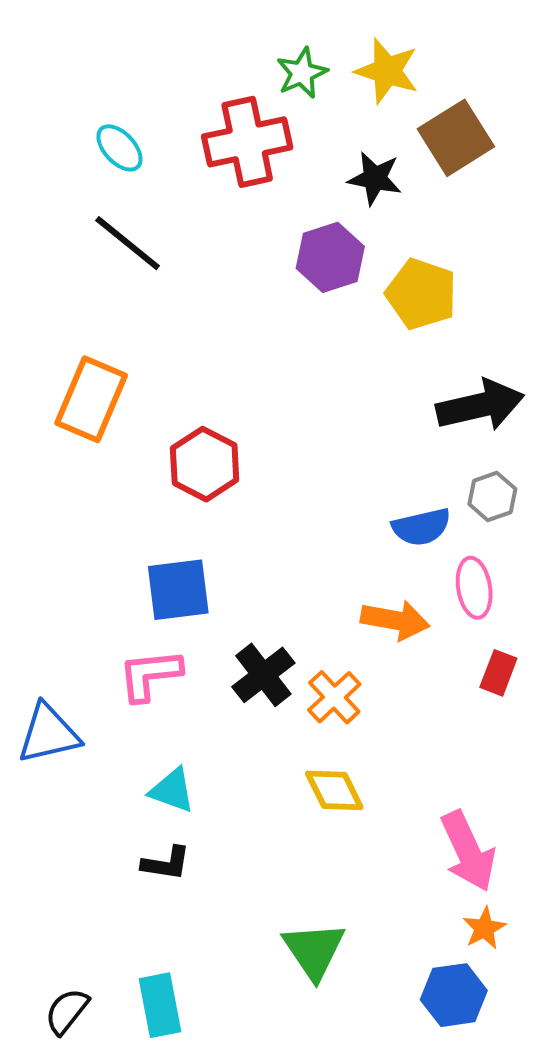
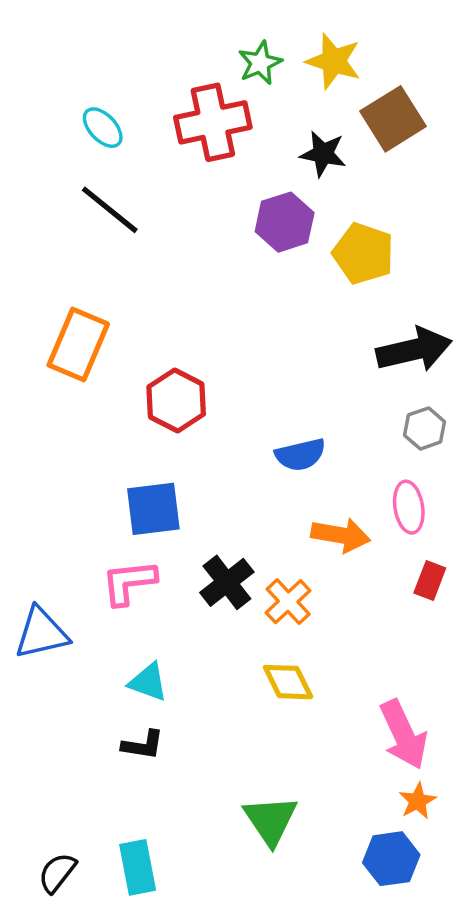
blue semicircle: (421, 527) -> (300, 455), moved

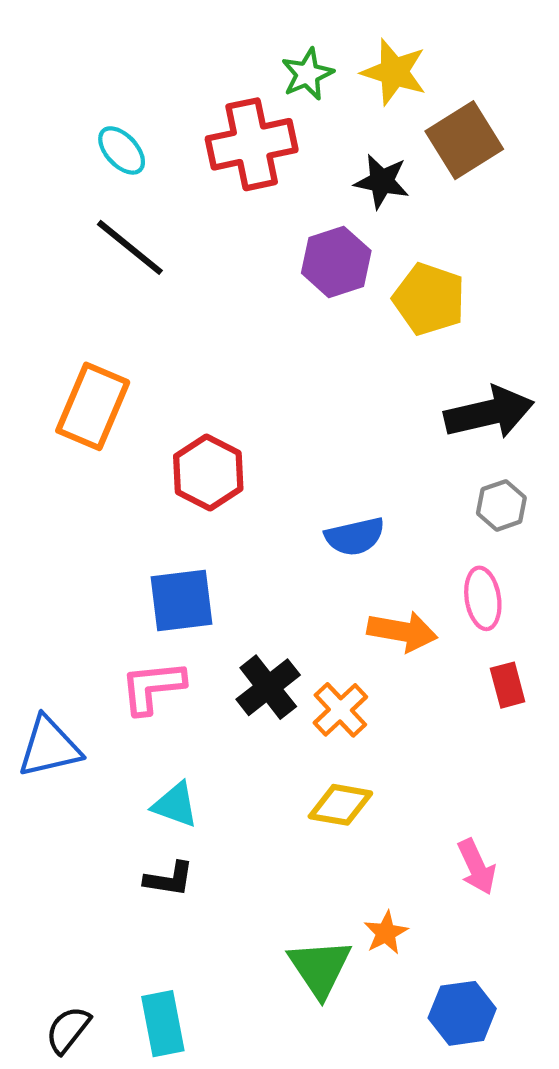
red rectangle: (430, 581) -> (508, 685), turned -36
yellow diamond: (288, 682) -> (340, 805), turned -54
pink arrow: (404, 735) -> (477, 867), size x0.7
orange star: (418, 801) -> (386, 933), moved

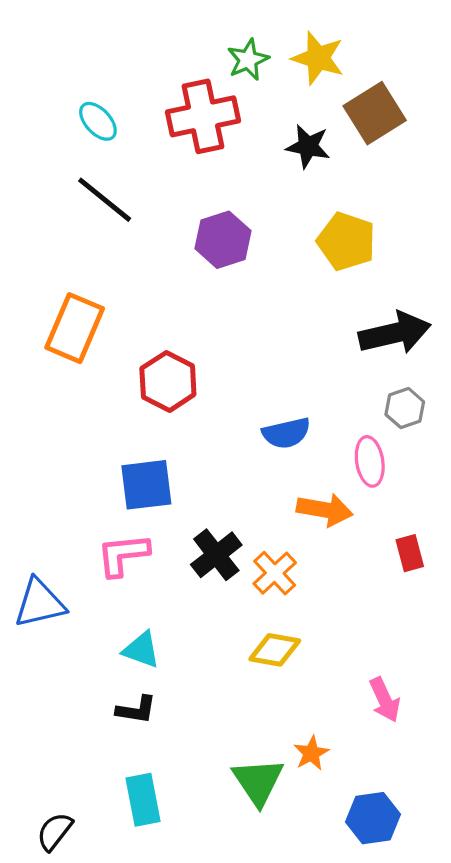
purple hexagon: (336, 262) -> (223, 240), moved
pink ellipse: (483, 598) -> (370, 461), moved
cyan rectangle: (163, 1024) -> (143, 800), moved

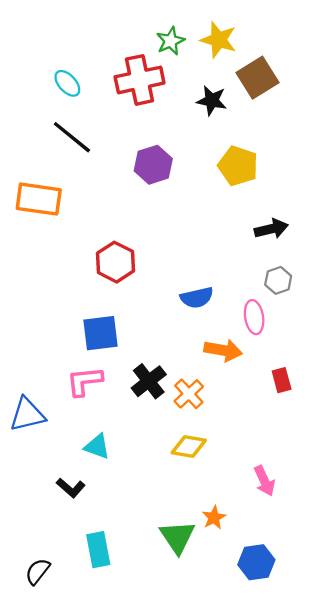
orange rectangle: (75, 328) -> (39, 199), moved, turned 75
black arrow: (395, 333) -> (271, 229), size x0.7
black L-shape: (136, 710) -> (71, 488), moved, turned 32

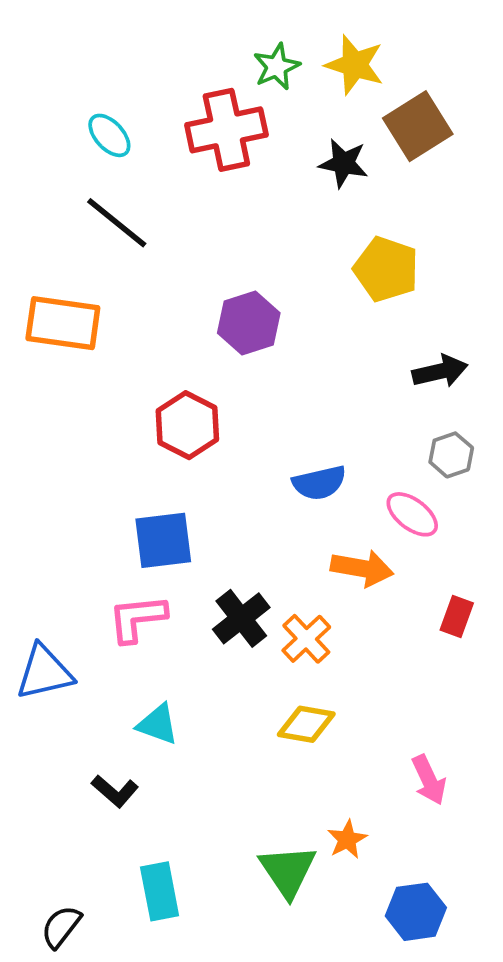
purple hexagon: (153, 165) -> (249, 323), moved
pink ellipse: (254, 317) -> (412, 514), turned -44
red rectangle: (282, 380) -> (457, 617), turned 35

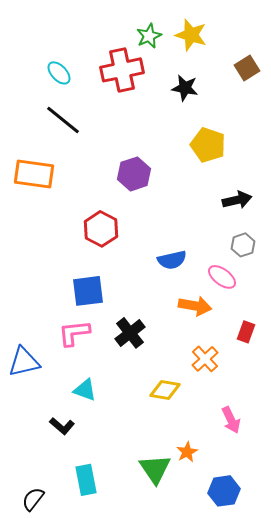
brown square: (418, 126) -> (247, 68), moved, size x0.7
orange cross: (306, 639) -> (205, 359), moved

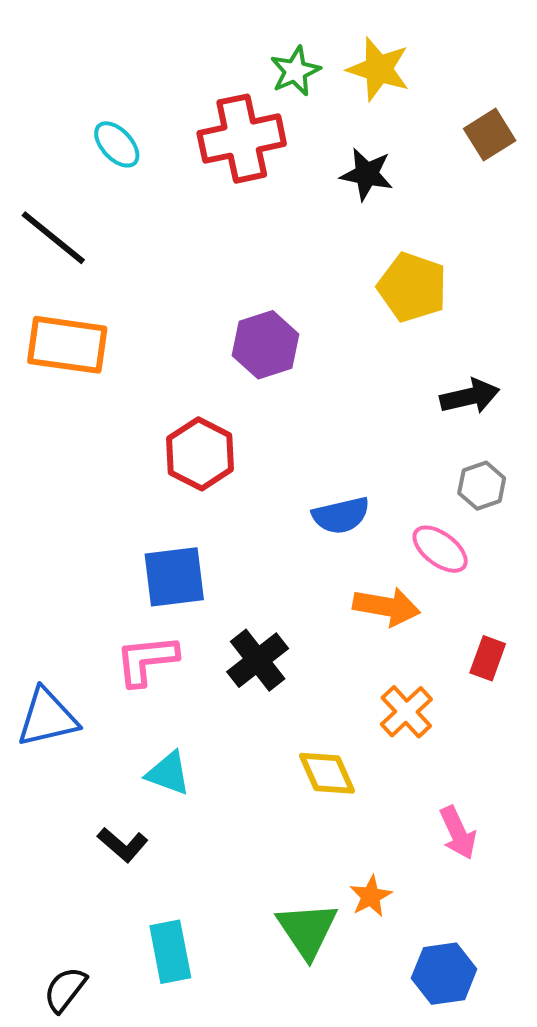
black line: (63, 120) -> (53, 238), moved
yellow diamond: (165, 390) -> (327, 773), turned 56

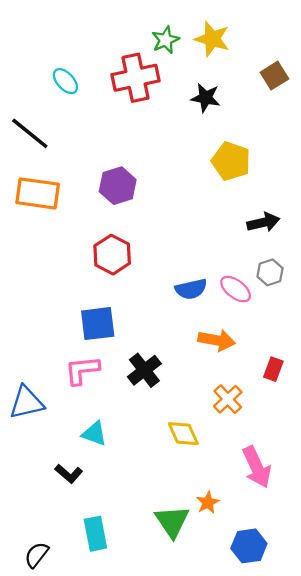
purple hexagon: (266, 345) -> (118, 186), moved
pink ellipse: (440, 549) -> (236, 289), moved
pink arrow: (458, 833) -> (257, 467), size x1.4

